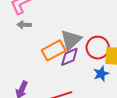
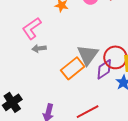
purple diamond: (69, 57) -> (104, 69), moved

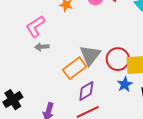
purple diamond: (104, 69) -> (86, 91), moved

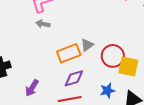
gray triangle: (90, 55) -> (87, 45), size x0.6
blue star: (125, 84) -> (107, 91), moved

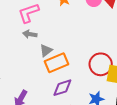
gray triangle: (87, 45) -> (46, 50), moved

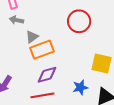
red circle: (101, 64) -> (79, 21), moved

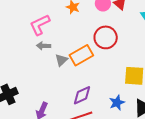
orange rectangle: (42, 50) -> (81, 55), moved

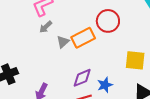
gray arrow: (44, 46) -> (46, 27), turned -48
blue star: (117, 103) -> (105, 85), moved

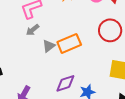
red circle: (108, 21) -> (110, 30), moved

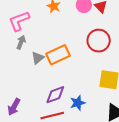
gray arrow: (33, 30) -> (21, 42), turned 152

